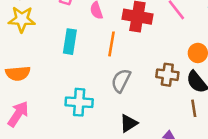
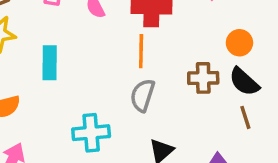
cyan rectangle: (70, 42) -> (50, 63), moved
orange line: (111, 44) -> (141, 51), moved

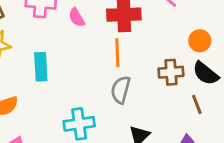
brown line: (245, 117) -> (197, 104), moved

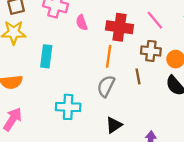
brown cross: (171, 72) -> (151, 51), moved
brown line: (197, 104) -> (138, 76), moved

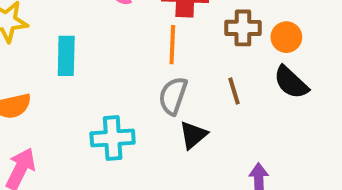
brown line: (138, 76) -> (234, 91), moved
black triangle: (114, 125) -> (193, 135), moved

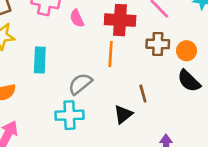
brown line: (234, 91) -> (143, 94), moved
gray semicircle: (173, 96) -> (80, 84), moved, turned 30

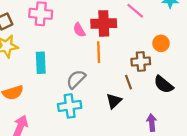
pink semicircle: (77, 18) -> (79, 30), moved
brown cross: (158, 44) -> (141, 61), moved
black semicircle: (189, 81) -> (164, 85), moved

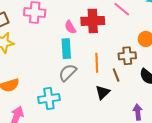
orange line: (99, 52) -> (97, 63), moved
cyan rectangle: (41, 63) -> (66, 49), moved
cyan cross: (70, 106) -> (49, 99), moved

